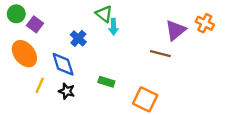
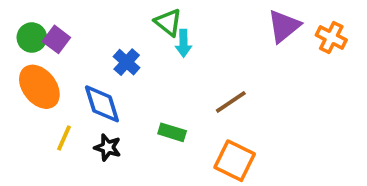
green circle: (16, 14) -> (32, 38), moved
purple triangle: (176, 30) -> (284, 26), moved
brown line: (160, 54) -> (231, 102), moved, turned -48

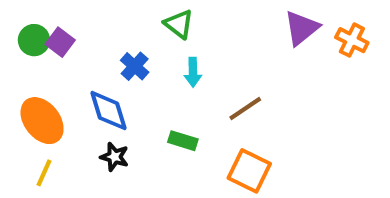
cyan arrow: (183, 43) -> (193, 72), moved
orange ellipse: (39, 87) -> (42, 121), moved
yellow line: (64, 138) -> (44, 173), moved

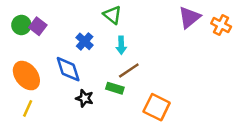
brown line: (245, 108) -> (129, 70), moved
black star: (114, 157) -> (85, 98), moved

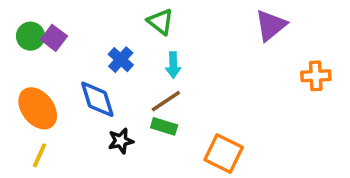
orange cross: (221, 25) -> (316, 76), moved, turned -30
brown line: (129, 70) -> (166, 101), moved
black star: (85, 98) -> (121, 141), turned -30

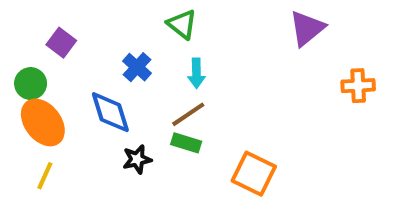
green circle: (30, 36) -> (31, 84), moved

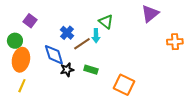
green triangle: (182, 24) -> (106, 22), moved
brown line: (188, 114) -> (82, 44), moved
orange ellipse: (43, 122) -> (21, 60), turned 50
black star: (137, 159) -> (67, 70), moved

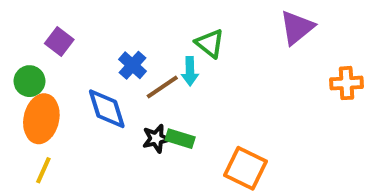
black star: (67, 70) -> (156, 139), moved

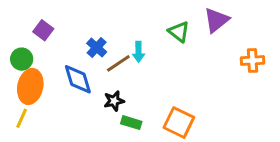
green triangle: (210, 43) -> (179, 32), moved
green rectangle: (180, 139) -> (131, 123), moved
yellow line: (43, 170) -> (22, 118), moved

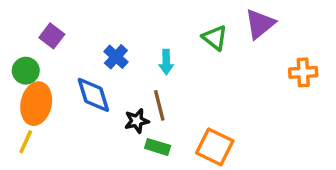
brown line: (118, 63) -> (159, 105), moved, turned -70

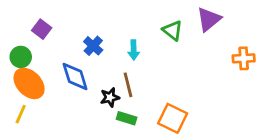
orange ellipse: (36, 104) -> (29, 83), turned -56

